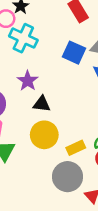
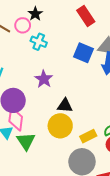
cyan cross: (23, 38) -> (39, 42), size x0.7
black triangle: (42, 104) -> (65, 106), moved

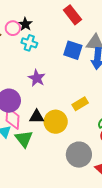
black star: (35, 14) -> (25, 24), moved
black triangle: (65, 106) -> (37, 117), moved
yellow rectangle: (88, 136) -> (80, 104), moved

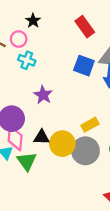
black star: (25, 24) -> (33, 21), moved
cyan cross: (29, 43) -> (27, 60), moved
gray circle: (79, 155) -> (85, 151), moved

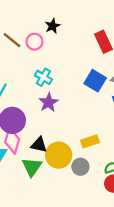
cyan cross: (27, 60) -> (43, 77), moved
gray circle: (85, 151) -> (80, 167), size x0.6
green triangle: (27, 161) -> (32, 167), moved

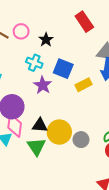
black star: (53, 26) -> (46, 40), moved
blue square: (95, 81) -> (63, 69), moved
yellow rectangle: (90, 141) -> (84, 85), moved

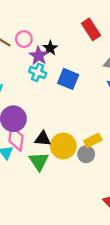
purple star: (43, 85) -> (39, 56), moved
yellow rectangle: (84, 85) -> (93, 140), moved

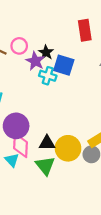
red rectangle: (91, 29) -> (85, 30), turned 30
cyan cross: (38, 72) -> (48, 76), moved
blue square: (68, 79) -> (64, 65), moved

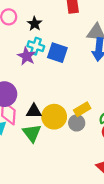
purple star: (35, 61) -> (27, 56), moved
blue square: (64, 65) -> (57, 53), moved

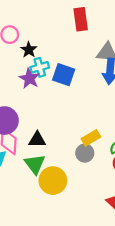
black star: (35, 24) -> (29, 50), moved
cyan cross: (36, 46) -> (40, 67), turned -35
yellow circle: (54, 117) -> (53, 181), moved

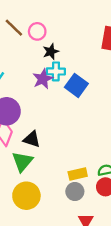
yellow rectangle: (91, 138) -> (78, 174), moved
gray circle: (85, 153) -> (75, 192), moved
yellow circle: (53, 181) -> (26, 196), moved

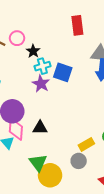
purple star: (43, 79) -> (41, 84), moved
green triangle: (22, 162) -> (38, 163), moved
gray circle: (75, 192) -> (79, 161), moved

